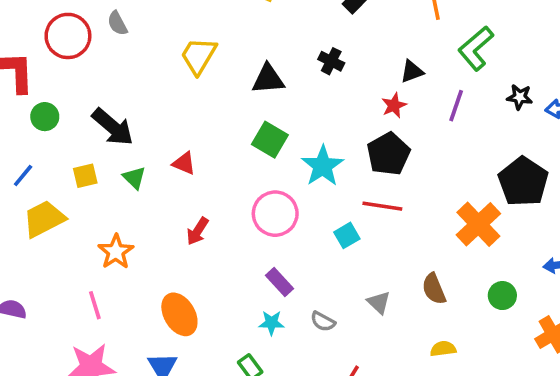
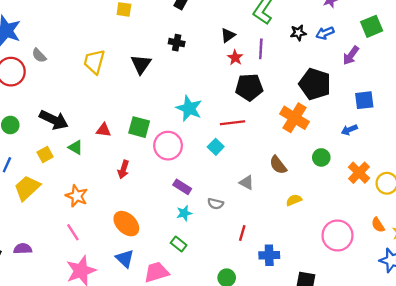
black triangle: (268, 79) -> (141, 64), turned -35
red star: (394, 105) -> (235, 58), moved
green square: (270, 140) -> (139, 127), moved
black pentagon: (388, 154) -> (249, 87), moved, turned -30

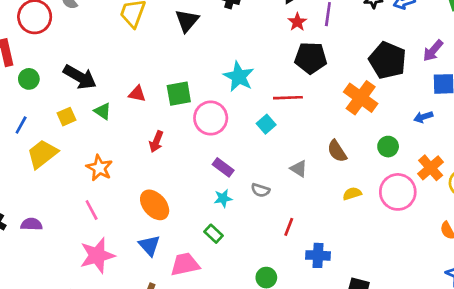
purple arrow: (351, 55) -> (433, 51), moved
green square: (139, 127) -> (179, 94), turned -30
pink circle: (338, 235) -> (398, 192), moved

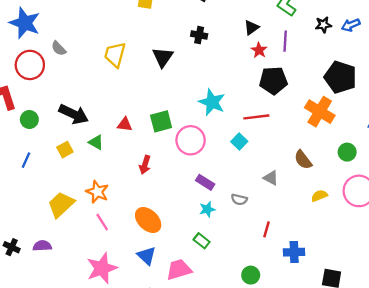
yellow trapezoid: (42, 154) -> (61, 204), moved
pink line: (92, 210) -> (102, 222), moved

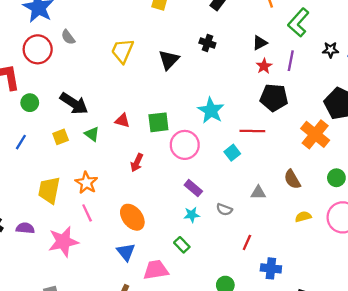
gray triangle: (271, 178) -> (258, 193), turned -35
yellow trapezoid: (61, 204) -> (49, 190), turned -44
pink star: (102, 268) -> (63, 242), moved

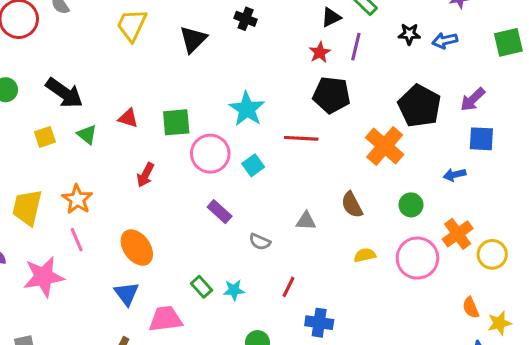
black triangle: (260, 43) -> (331, 17), moved
cyan square: (232, 153) -> (253, 165), moved
cyan star: (192, 215) -> (234, 290), moved

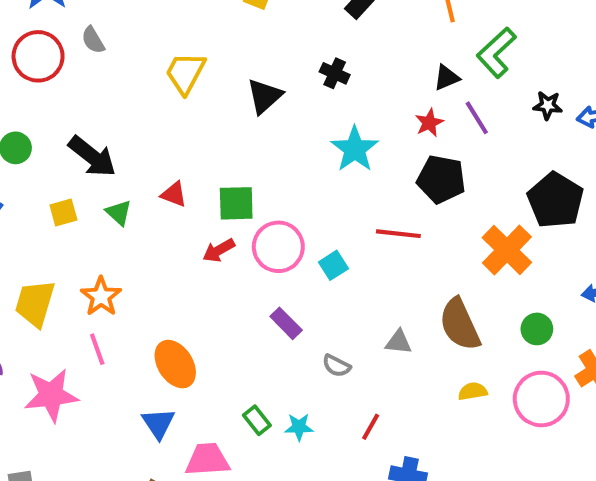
purple line: (356, 47) -> (477, 118), turned -48
cyan star: (247, 109) -> (355, 149), moved
red arrow: (145, 175) -> (219, 250), moved, turned 30
brown semicircle: (352, 205) -> (460, 324), size x1.5

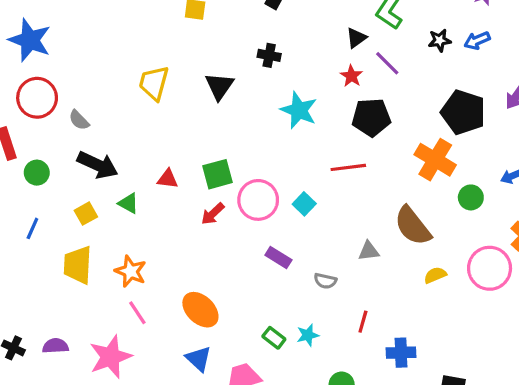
gray semicircle: (93, 40) -> (79, 120), moved
yellow trapezoid: (35, 303) -> (78, 265), moved
green circle: (537, 329) -> (471, 197), moved

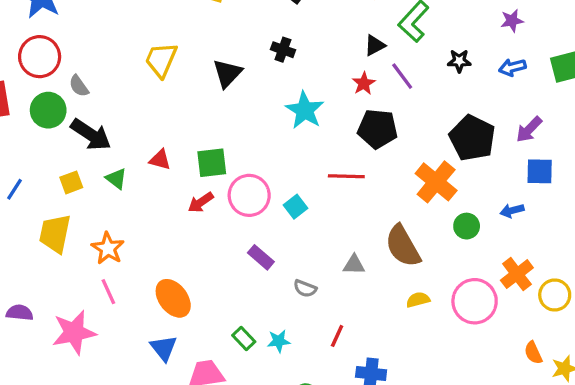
blue arrow: (477, 41) -> (512, 67), moved
green circle: (37, 173) -> (48, 110), moved, size x1.4

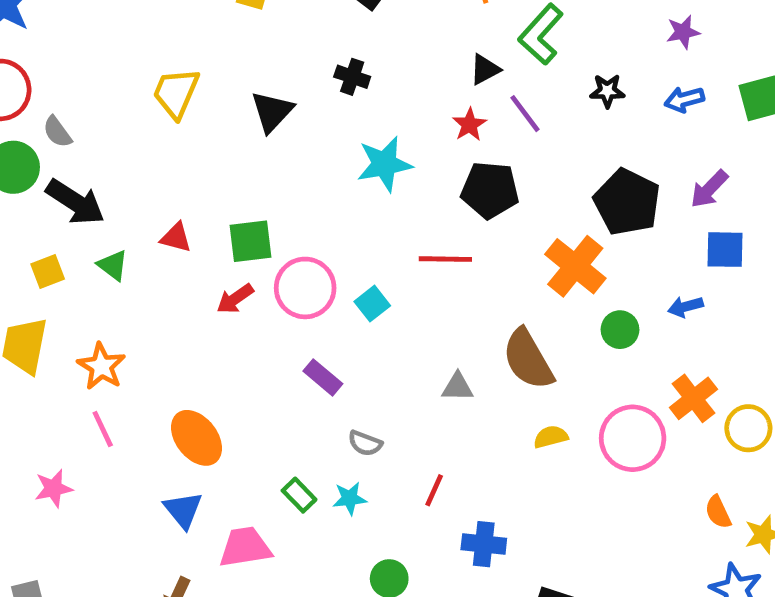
cyan star: (305, 110) -> (384, 164), turned 30
gray semicircle: (305, 288) -> (365, 443), moved
pink star: (74, 332) -> (53, 488), size x0.6

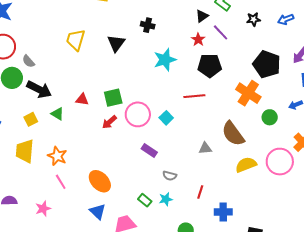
yellow semicircle: (551, 437) -> (246, 165), size x1.5

